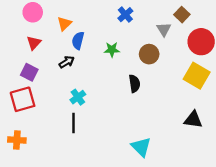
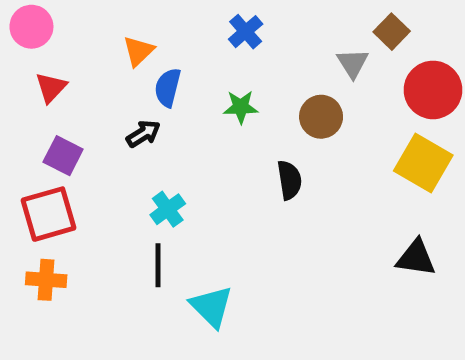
pink circle: (33, 12) -> (31, 27), moved
blue cross: (125, 15) -> (246, 32), moved
red triangle: (34, 43) -> (51, 88), moved
orange cross: (17, 140) -> (46, 280), moved
cyan triangle: (141, 147) -> (212, 307), moved

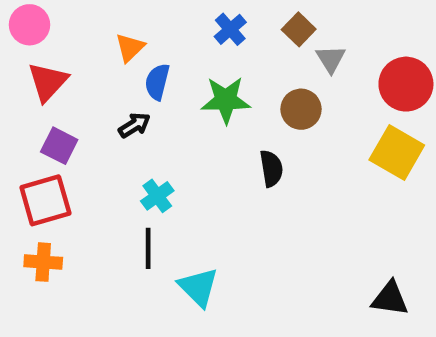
brown square: (392, 32) -> (299, 29), moved
red triangle: (51, 88) -> (48, 82), size x1.4
green star: (241, 107) -> (226, 100), size x1.5
black triangle: (416, 258) -> (390, 299), moved

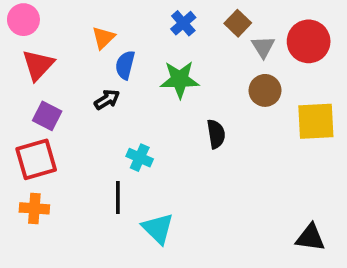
red circle: (406, 84) -> (309, 41), moved
brown circle: (301, 109) -> (265, 90), moved
yellow square: (397, 153) -> (316, 121), turned -33
cyan cross: (157, 196) -> (140, 158), moved, turned -30

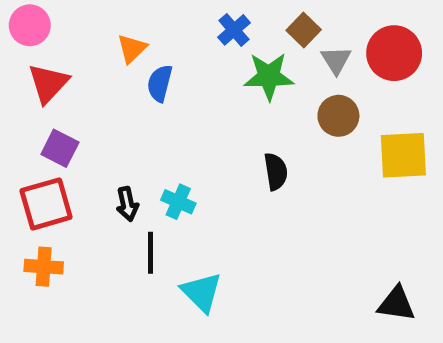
green star: (180, 80) -> (269, 76), moved
black arrow: (107, 99) -> (127, 204), moved, turned 110

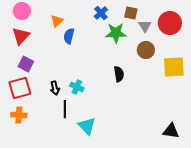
pink circle: (30, 25) -> (22, 11), moved
brown square: (304, 30) -> (131, 13), turned -32

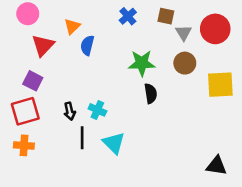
green star: (116, 33) -> (142, 63), moved
red triangle: (21, 36) -> (43, 45), moved
cyan triangle: (87, 126) -> (114, 143), moved

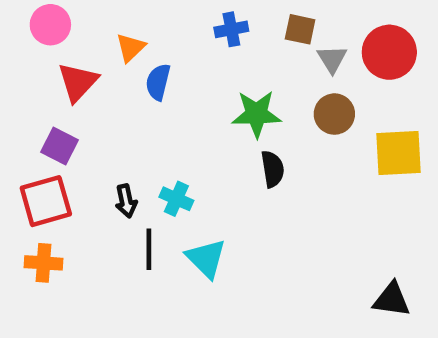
blue cross: (128, 16) -> (231, 29), turned 30

